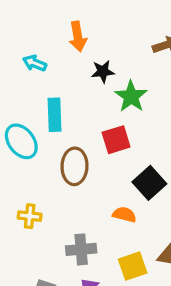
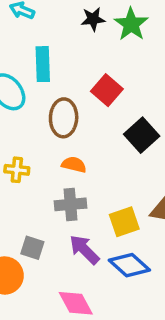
green star: (131, 96) -> (131, 24), moved
red square: (116, 140) -> (107, 90), turned -32
orange semicircle: (124, 215) -> (74, 165), moved

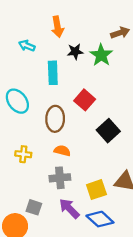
cyan rectangle: (43, 64) -> (53, 73), moved

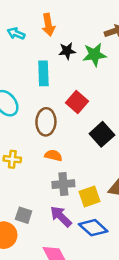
cyan arrow: (27, 46) -> (16, 33), moved
green star: (101, 55) -> (94, 55), turned 30
gray cross: (60, 178) -> (63, 184), moved

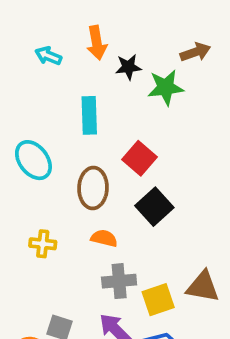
black star: (67, 51) -> (128, 67), moved
black square: (102, 134) -> (154, 207), moved

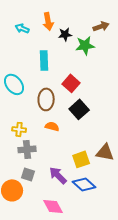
gray cross: (119, 281) -> (27, 149), moved

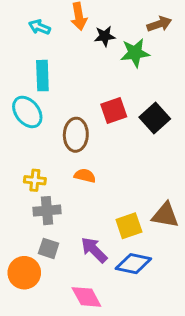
cyan rectangle: (44, 60) -> (42, 76), moved
red square: (71, 83) -> (114, 110), turned 30
black square: (79, 109) -> (155, 118), moved
blue diamond: (84, 184) -> (133, 264), turned -30

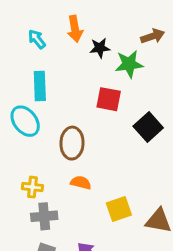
cyan arrow: (39, 27) -> (37, 39), turned 30
red square: (114, 110) -> (109, 99), moved, turned 30
yellow square: (129, 226) -> (119, 209), moved

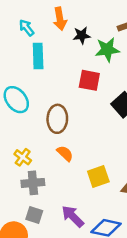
cyan rectangle: (40, 86) -> (38, 56), moved
orange semicircle: (81, 183) -> (65, 153), turned 30
yellow cross: (32, 187) -> (23, 157), turned 30

